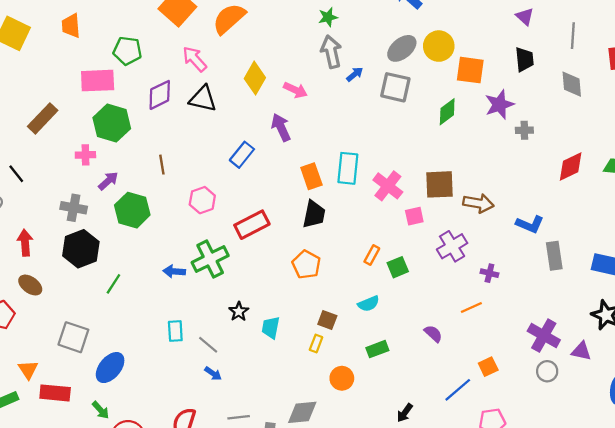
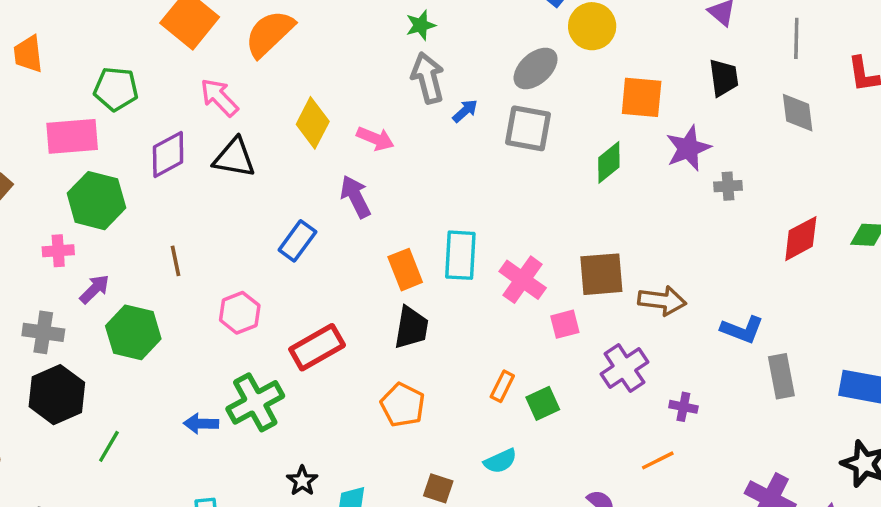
yellow circle: (439, 46) -> (592, 26), moved

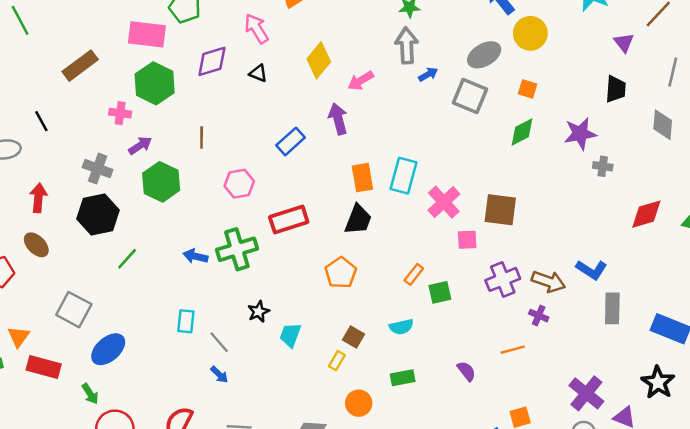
orange square: (642, 97) -> (528, 89), moved, size x0.6
pink arrow: (375, 139) -> (361, 81), turned 115
black triangle: (234, 158) -> (258, 73), size x0.6
brown arrow: (662, 301) -> (549, 282), moved

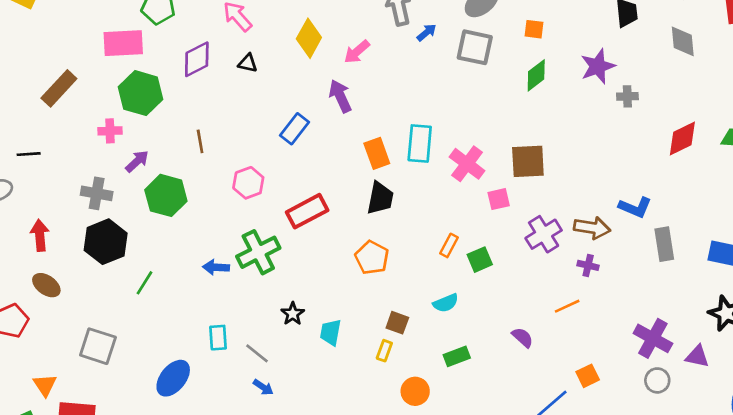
black line: (41, 121) -> (29, 154), turned -55
blue ellipse: (108, 349) -> (173, 378), moved

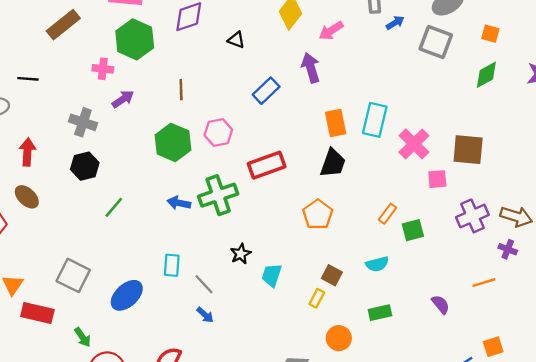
black triangle: (248, 63) -> (236, 40), moved
green hexagon: (166, 195) -> (173, 142), moved
black hexagon: (106, 242) -> (85, 166), size x0.7
gray square: (98, 346) -> (73, 275), moved

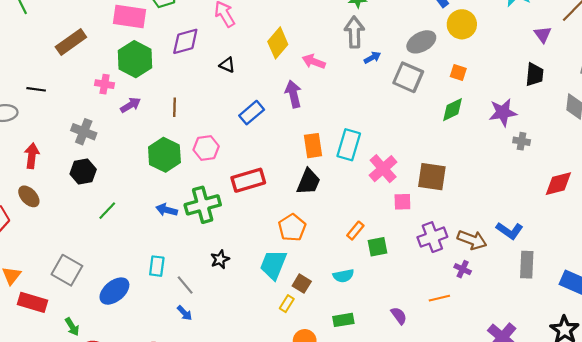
pink arrow: (331, 31) -> (314, 62), turned 50
purple arrow: (123, 99) -> (131, 105), moved
cyan trapezoid: (272, 275) -> (273, 265), moved, size x1.4

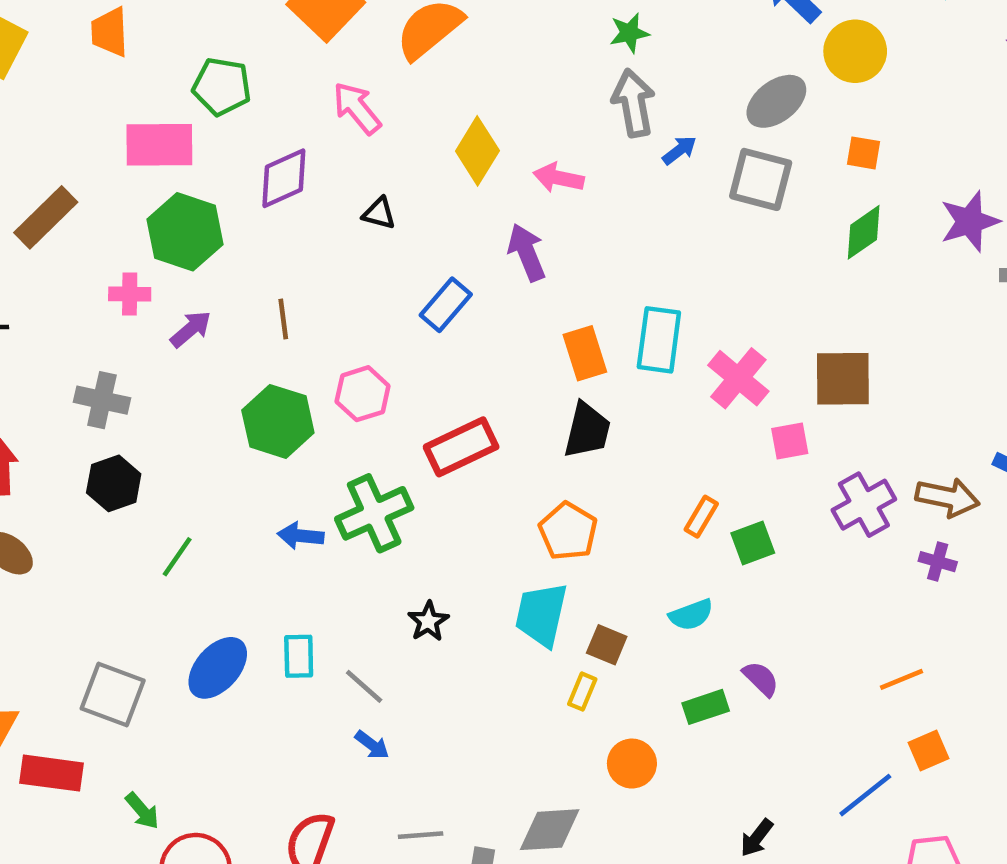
blue ellipse: (114, 291) -> (218, 668), moved
orange line: (439, 298) -> (902, 679), moved
purple semicircle: (399, 316) -> (761, 679), moved

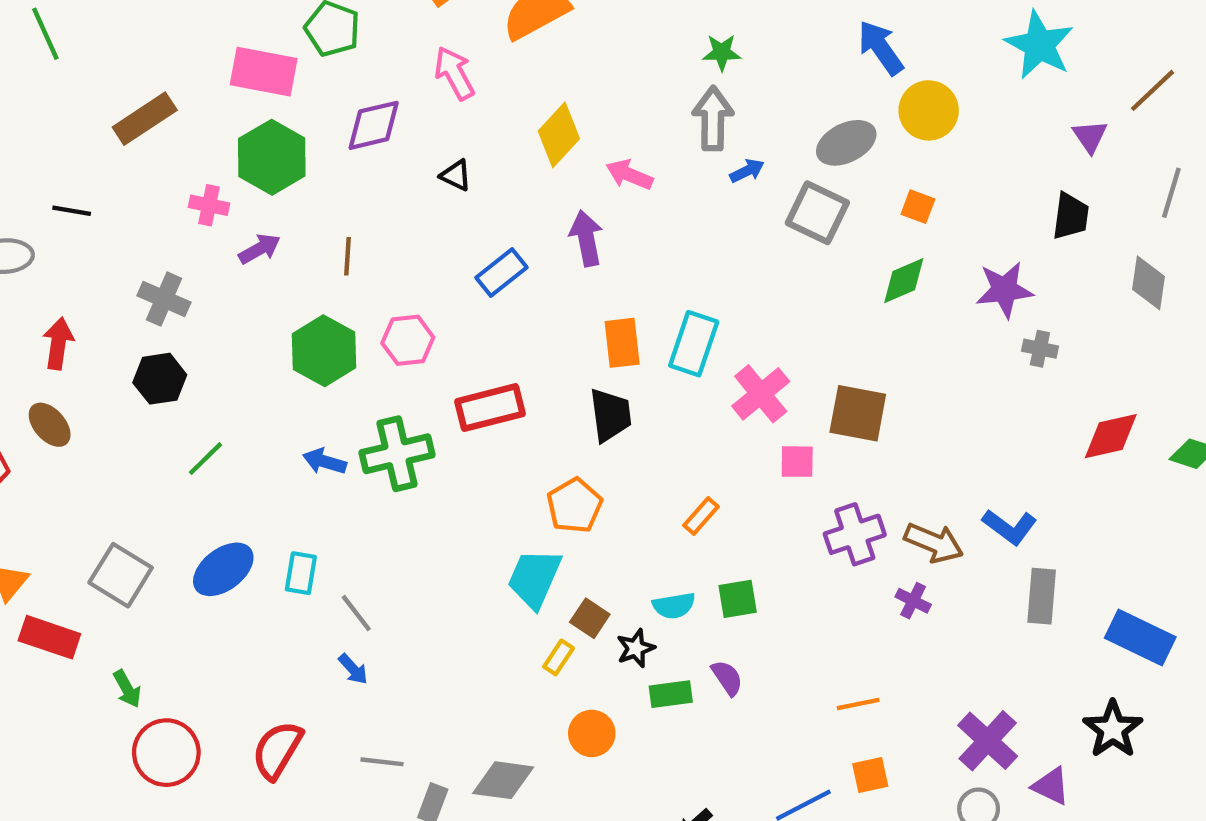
black trapezoid: (587, 430) -> (610, 415), turned -32
green square: (753, 543) -> (738, 599), moved
black star: (428, 621) -> (636, 648), moved

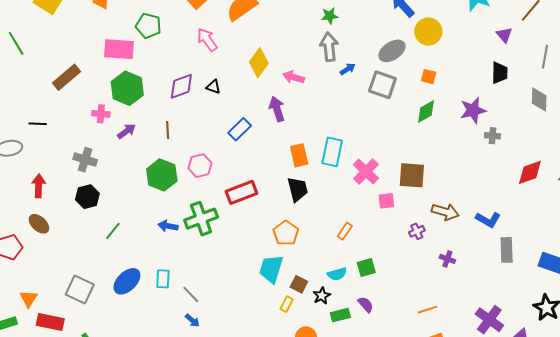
purple diamond: (374, 125) -> (181, 86), moved
purple cross: (855, 534) -> (417, 231), size x0.6
brown arrow: (934, 543) -> (445, 212), moved

